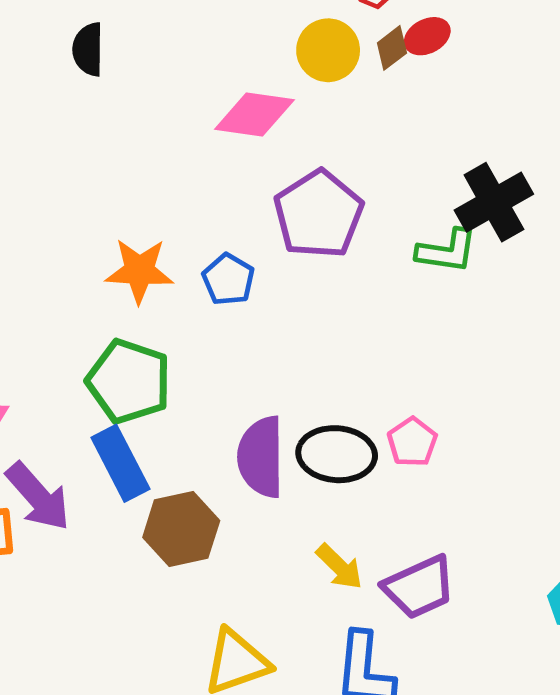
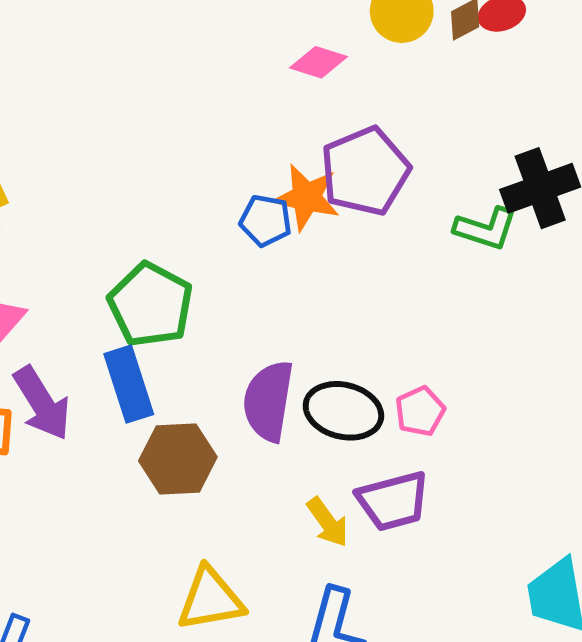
pink diamond: (254, 114) -> (319, 62), size x0.7
orange star: (139, 271) -> (306, 197), moved
blue pentagon: (228, 279) -> (266, 221), turned -30
purple trapezoid: (419, 587) -> (393, 501), moved

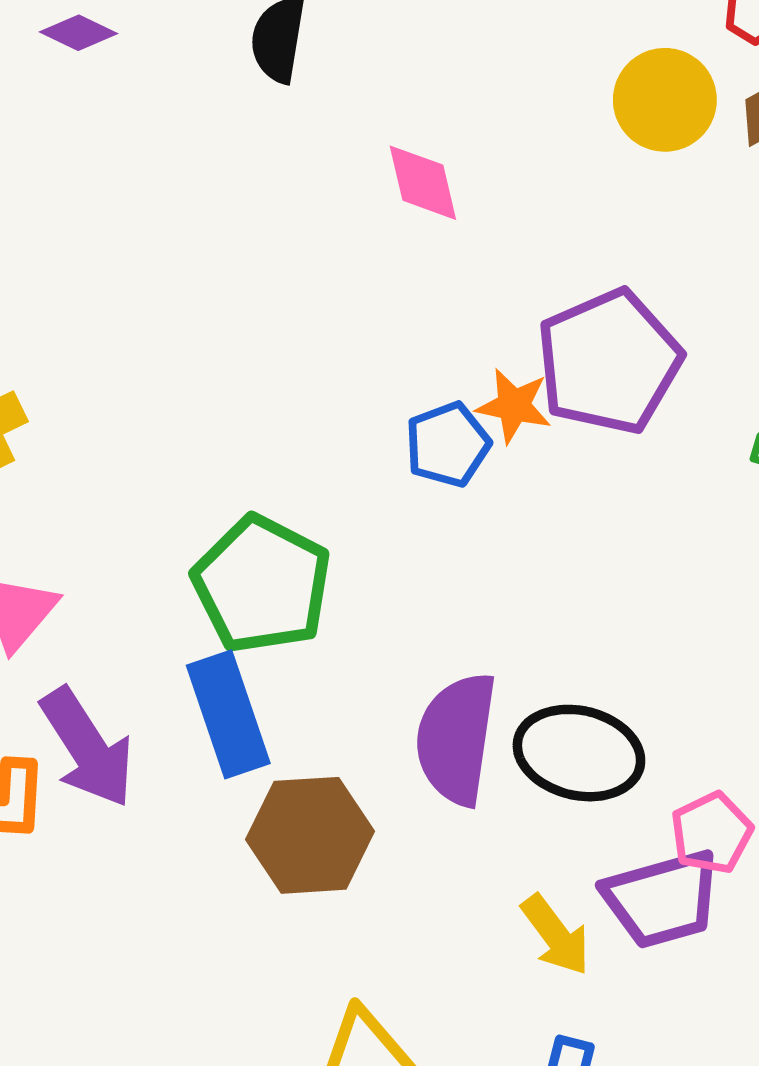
pink diamond: (319, 62) -> (423, 183), moved, turned 60
orange star: (306, 197) -> (514, 406), size x0.7
blue pentagon: (266, 221) -> (448, 445), turned -30
pink pentagon: (420, 411) -> (712, 833), moved

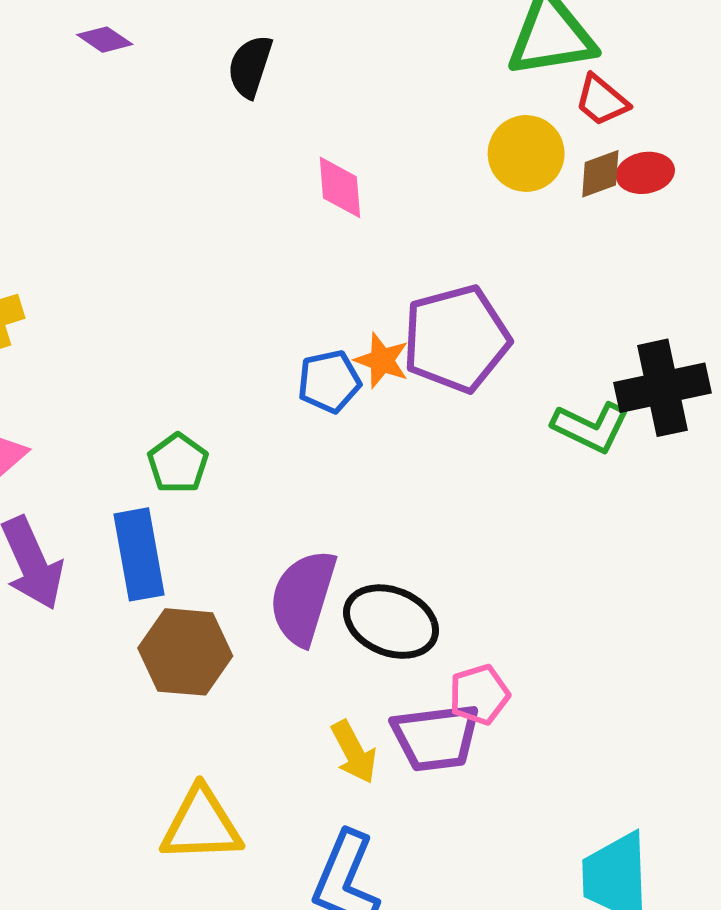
green pentagon: (262, 584) -> (178, 463), size x0.6

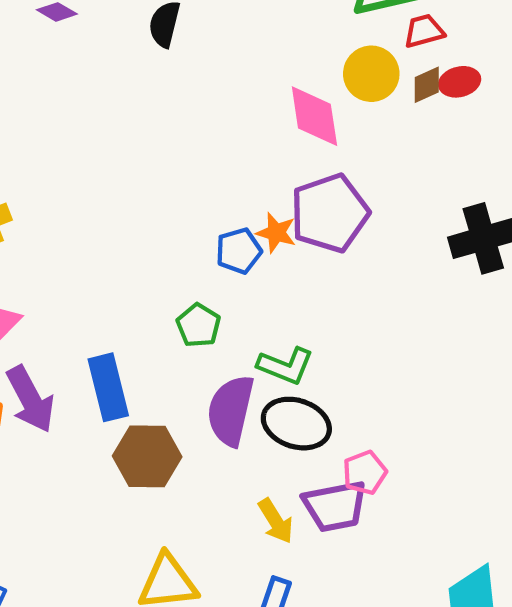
red trapezoid: (602, 100) -> (424, 31), turned 129
pink diamond: (340, 187) -> (314, 116), moved, size x1.4
green L-shape: (591, 427) -> (286, 366), moved
green pentagon: (178, 463) -> (198, 325), moved

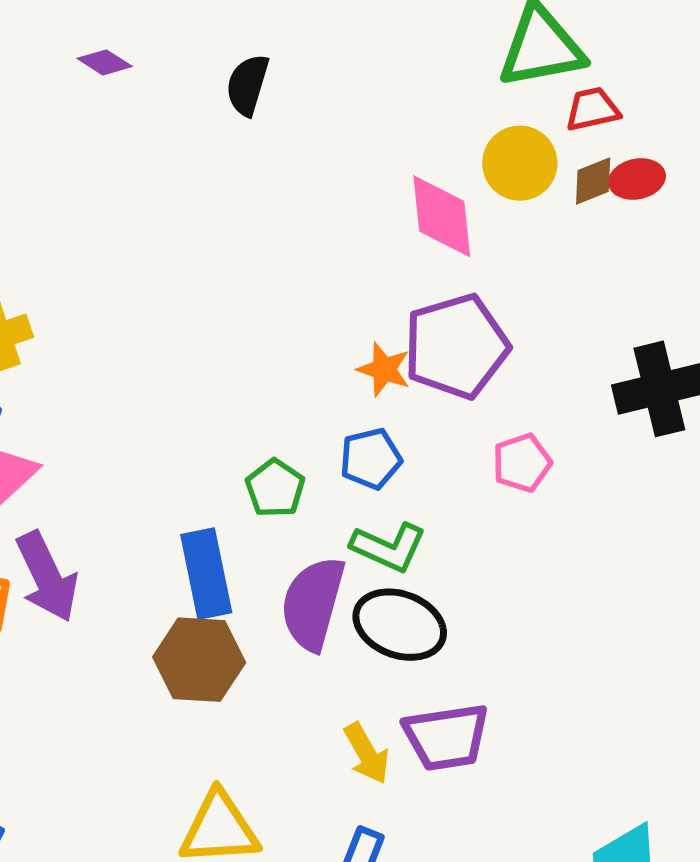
blue pentagon: (239, 251) -> (371, 459), moved
blue rectangle: (108, 387) -> (206, 574), moved
pink pentagon: (365, 473) -> (522, 463), moved

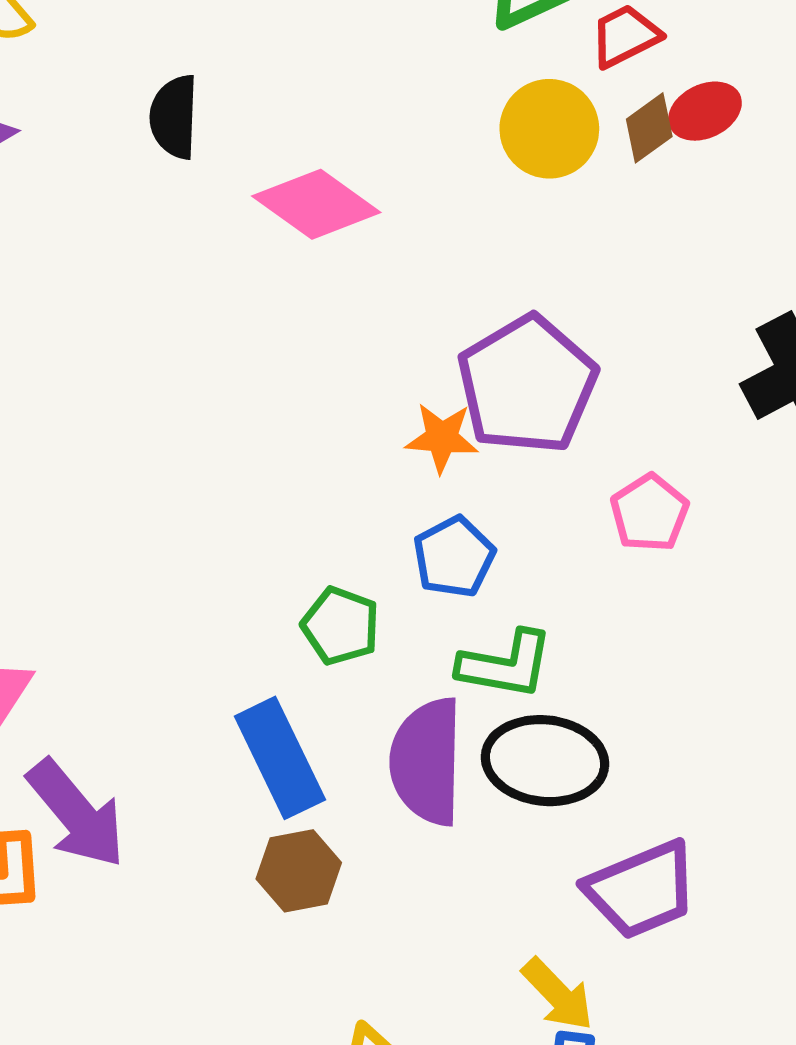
pink diamond: (442, 216) -> (316, 204), moved, turned -34
brown hexagon: (199, 660) -> (299, 871), size x0.7
yellow arrow: (367, 753) -> (558, 994), moved

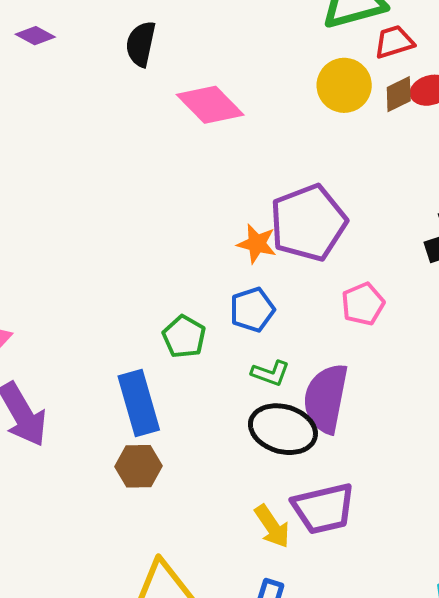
green L-shape: (506, 665) -> (270, 373), size x0.7
purple semicircle: (427, 762) -> (326, 398), moved
yellow arrow: (558, 994) -> (272, 526), moved

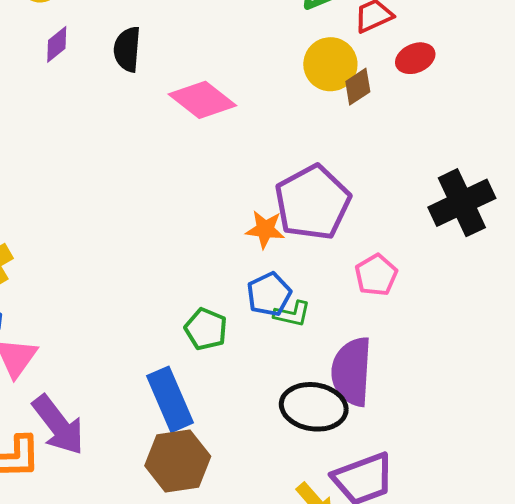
purple diamond: (35, 36) -> (57, 44), moved, turned -60
brown diamond: (399, 94) -> (358, 87), moved
green L-shape: (270, 373) -> (292, 314), moved
brown hexagon: (139, 466) -> (178, 461), size x1.4

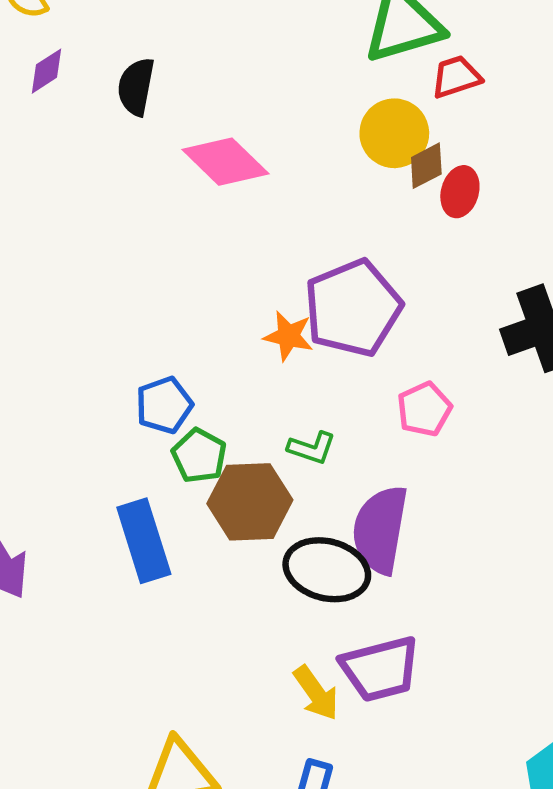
red ellipse: (415, 58) -> (460, 192), moved, turned -57
blue pentagon: (269, 294) -> (164, 405), moved
brown hexagon: (178, 461) -> (250, 502), moved

